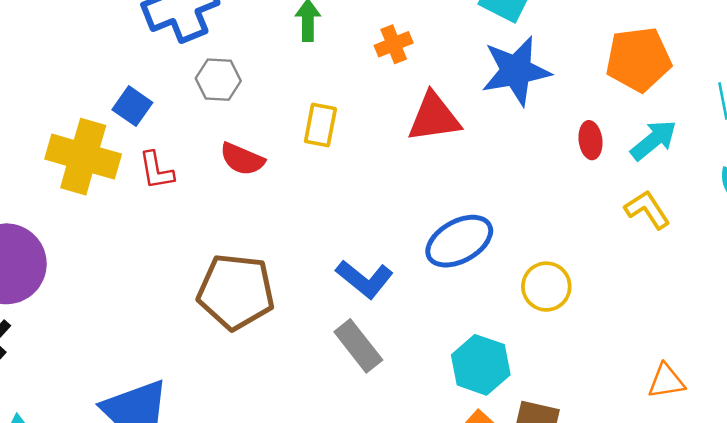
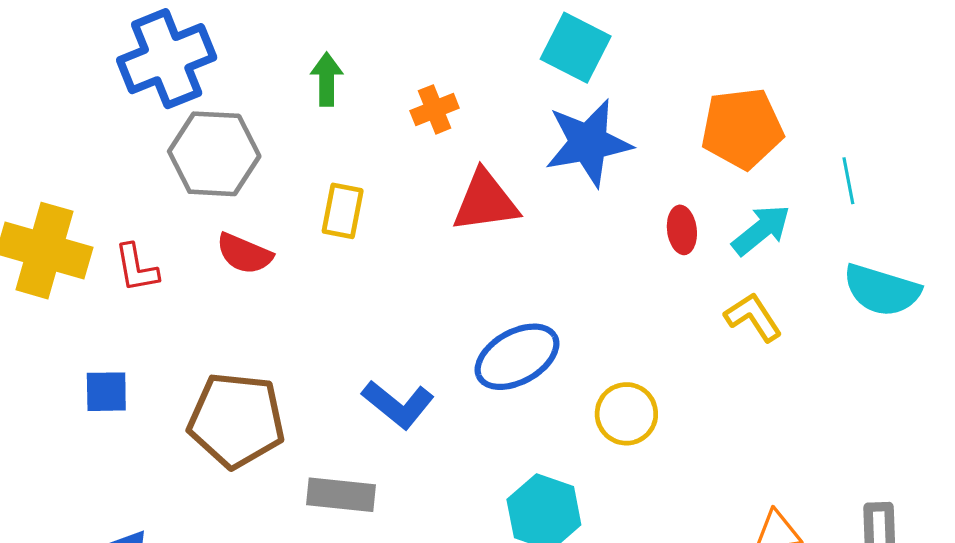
gray hexagon: (218, 80) -> (214, 154), size x1.6
blue square: (132, 106) -> (106, 392), moved, turned -36
gray rectangle: (358, 346) -> (341, 495), moved, turned -46

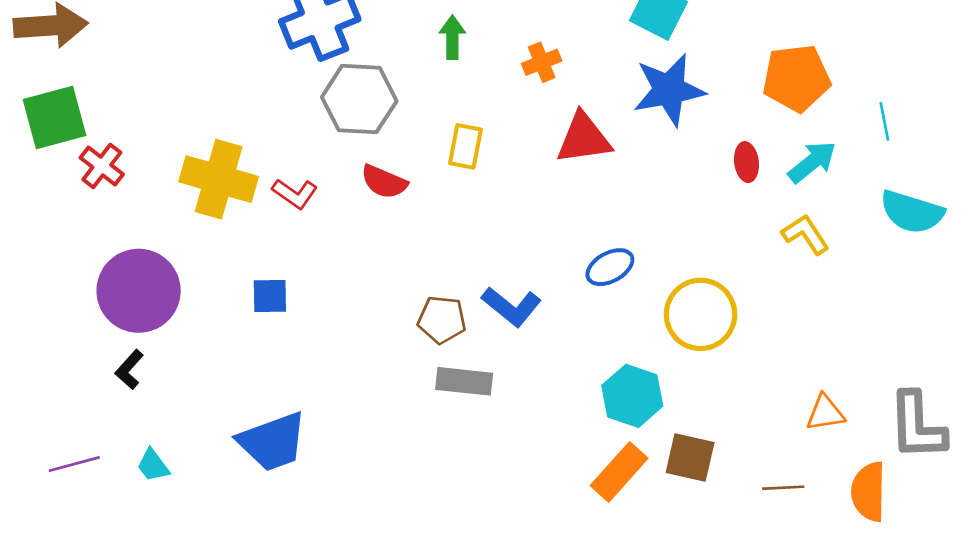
red L-shape: (136, 268) -> (295, 194), turned -45
blue ellipse: (517, 357) -> (610, 267), size x0.7
yellow circle: (626, 414) -> (701, 314), size x1.4
brown pentagon: (236, 420) -> (442, 320), moved, size x0.6

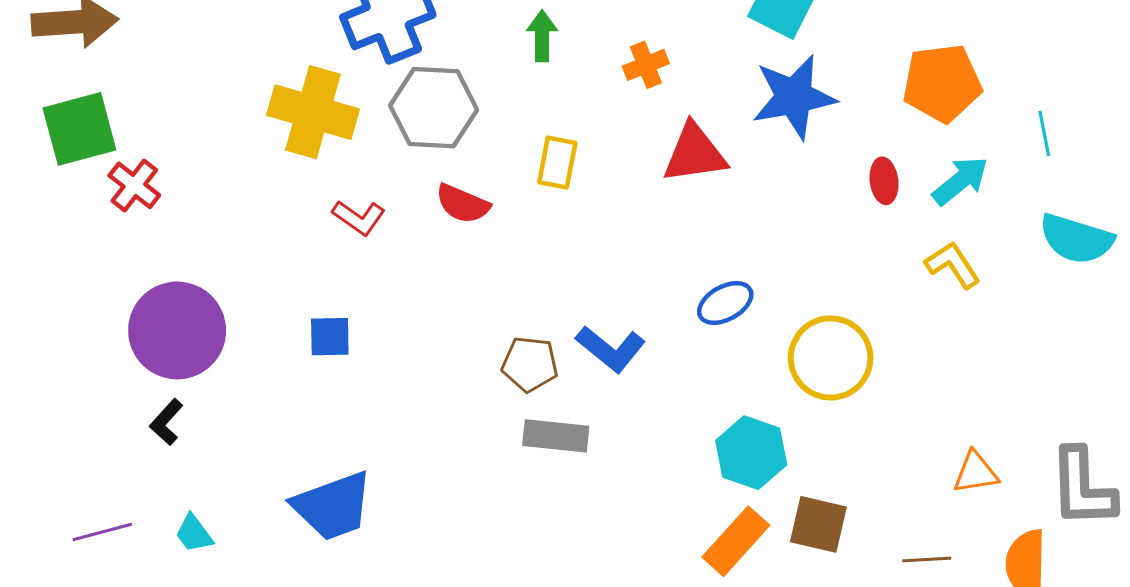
yellow cross: (219, 179) -> (313, 112), moved

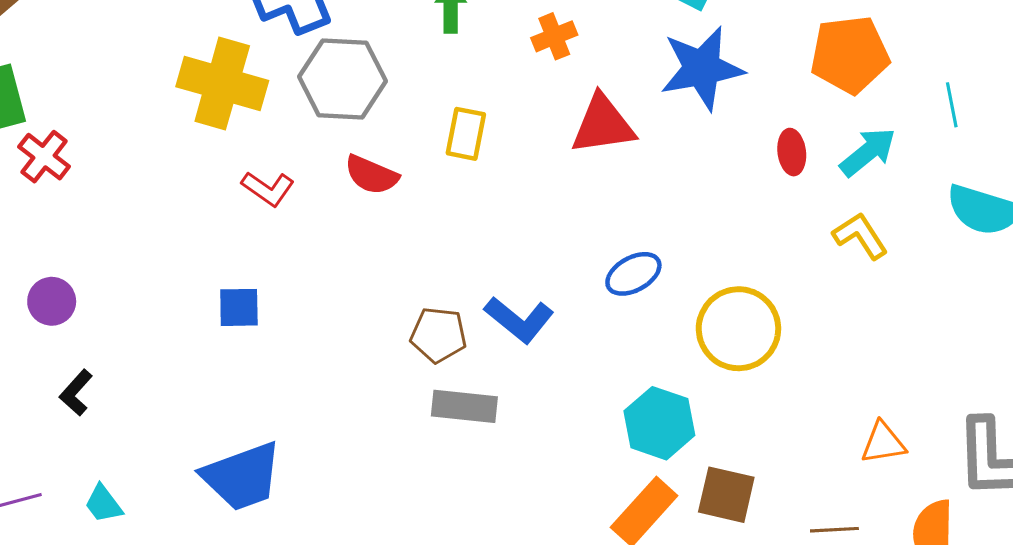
purple circle: (177, 330) -> (52, 301), moved, size x0.5

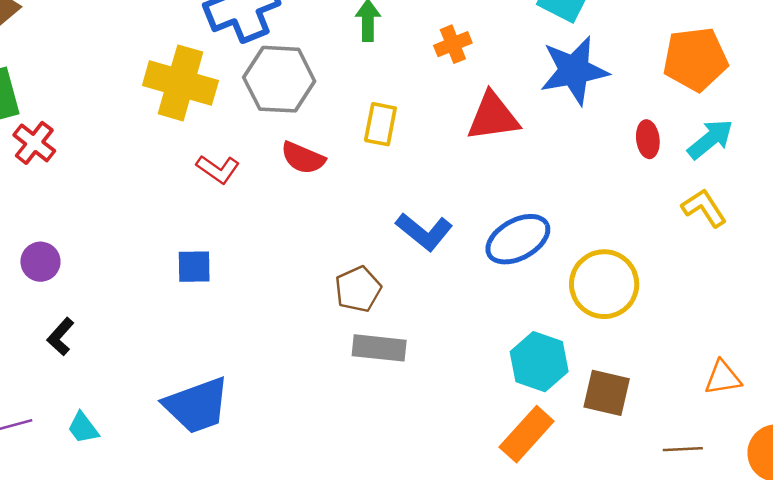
blue ellipse: (633, 274) -> (518, 239), size x1.4
blue L-shape: (519, 320) -> (424, 232), moved
brown pentagon: (438, 335) -> (358, 289), turned -30
brown square: (726, 495) -> (607, 393), moved

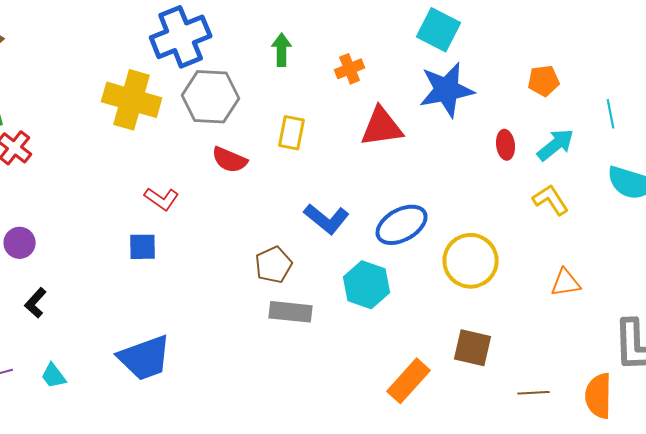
orange pentagon: (695, 59) -> (544, 81), size x0.6
red L-shape: (218, 169) -> (162, 199), moved
cyan hexagon: (539, 362) -> (367, 285), moved
orange triangle: (723, 378) -> (566, 283), moved

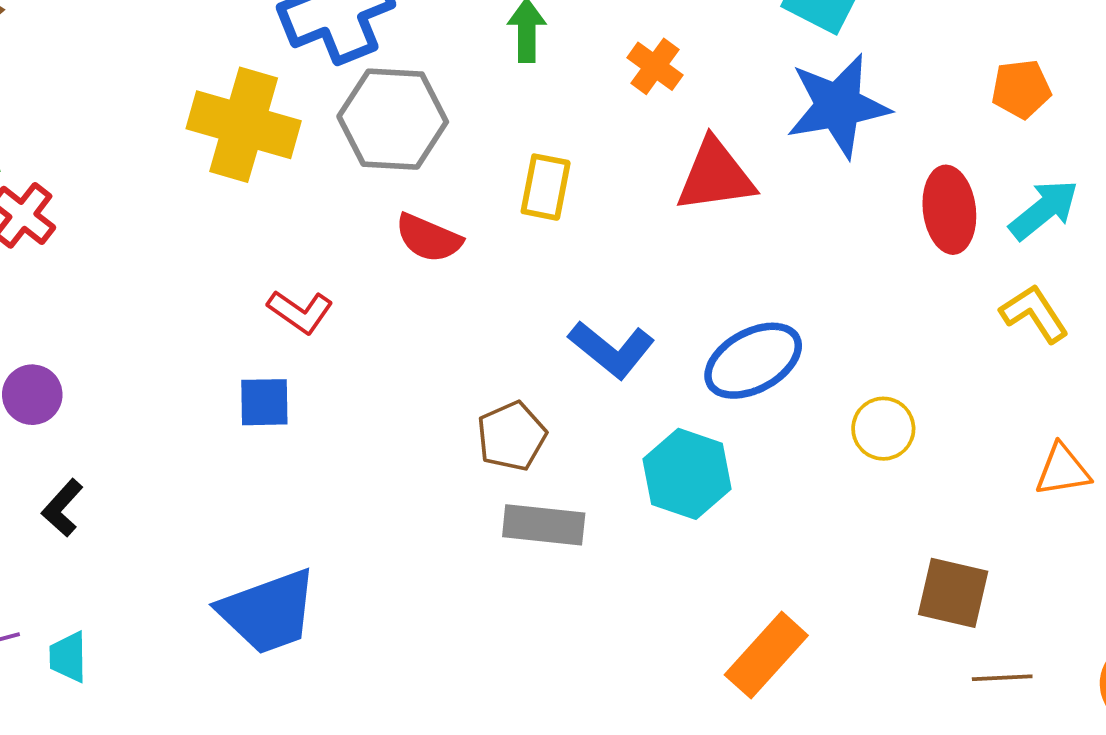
orange cross: (350, 69) -> (655, 66), turned -32
red ellipse: (506, 145) -> (949, 210), size x1.5
yellow circle: (471, 261) -> (883, 429), size x0.6
brown square: (473, 348) -> (953, 593), moved
cyan trapezoid: (54, 376) -> (68, 657), moved, turned 36

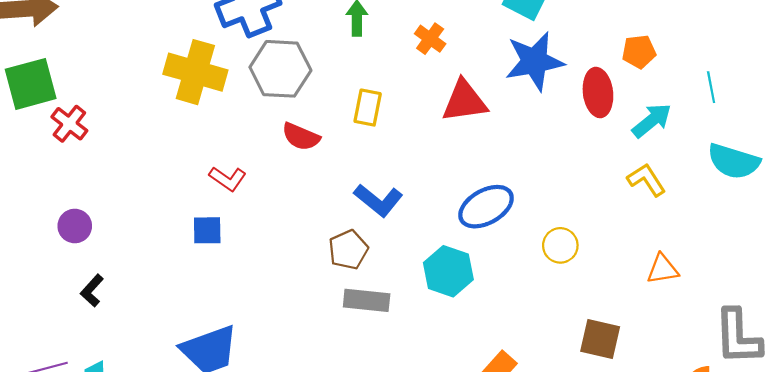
red ellipse: (949, 210) -> (598, 93), moved
blue L-shape: (612, 349) -> (378, 200), moved

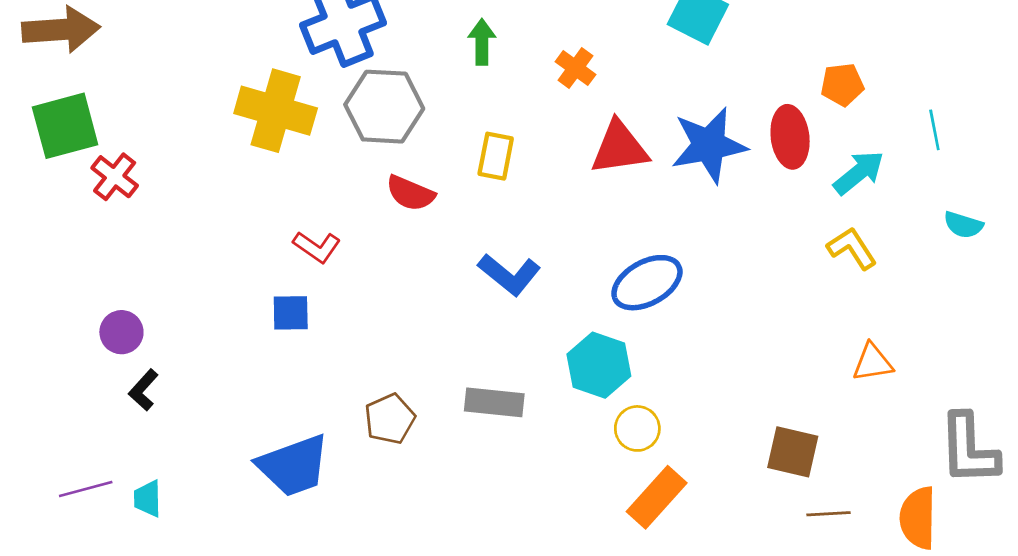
blue star: (534, 61) -> (709, 145), moved
cyan semicircle: (734, 161) -> (963, 225), size x0.6
purple circle: (75, 226) -> (121, 332), moved
yellow circle: (560, 245) -> (637, 428), moved
brown pentagon: (348, 250) -> (390, 419), moved

